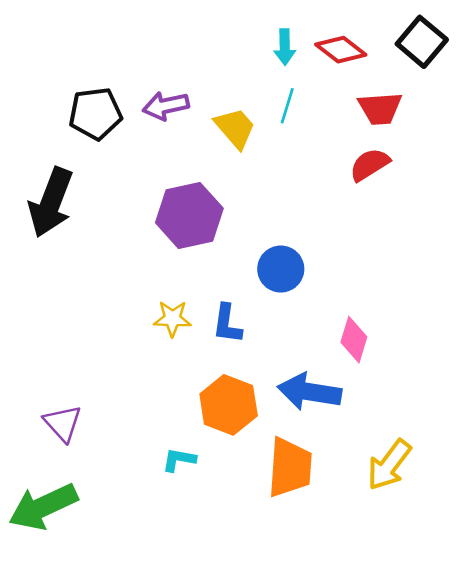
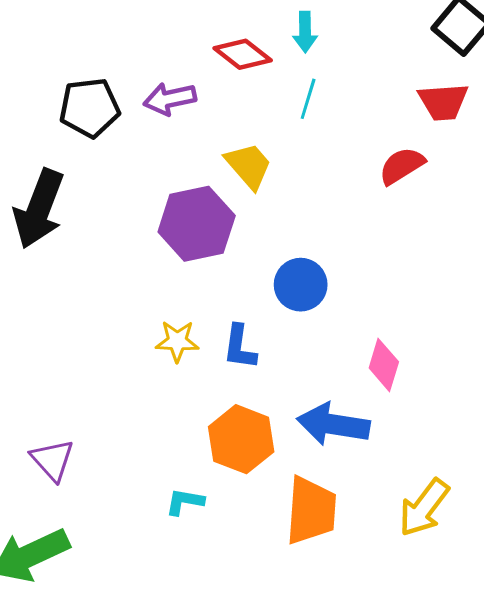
red diamond: (341, 50) -> (243, 54), moved
red trapezoid: (380, 108) -> (443, 102), moved
yellow trapezoid: (235, 128) -> (249, 166), moved

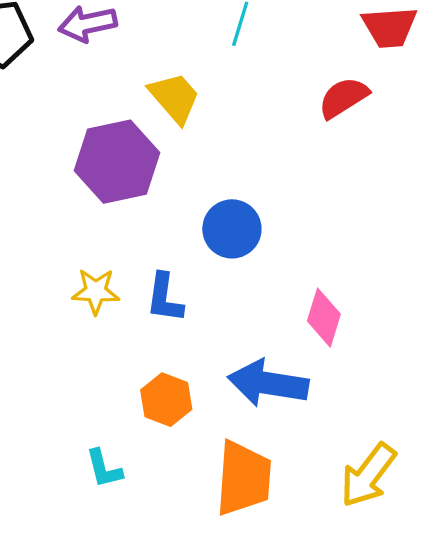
orange hexagon: (241, 439) -> (166, 400), size x0.7
cyan L-shape: (185, 502) -> (104, 469), turned -114

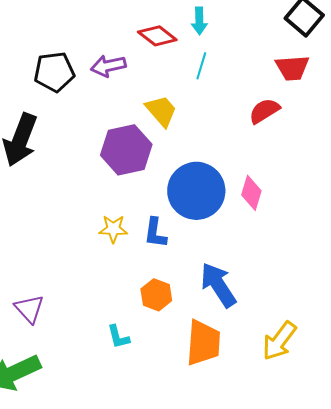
blue circle: (232, 229) -> (196, 191), size x1.6
pink diamond: (324, 318) -> (251, 193), moved
blue arrow: (268, 383) -> (218, 285), turned 48

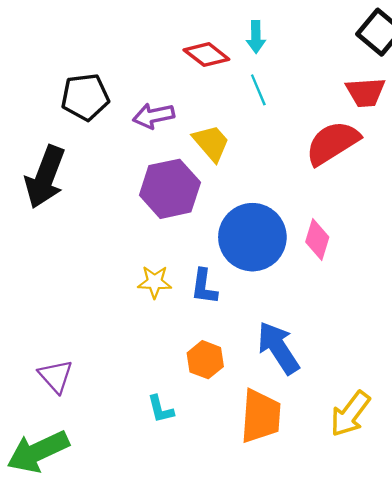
purple arrow: (108, 66) -> (153, 116), moved
cyan line: (201, 66) -> (258, 90), turned -40
red semicircle: (264, 111) -> (333, 143), size x1.5

